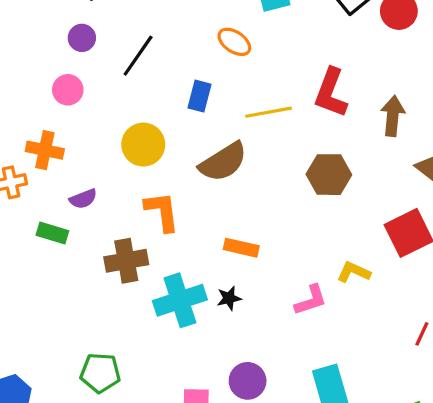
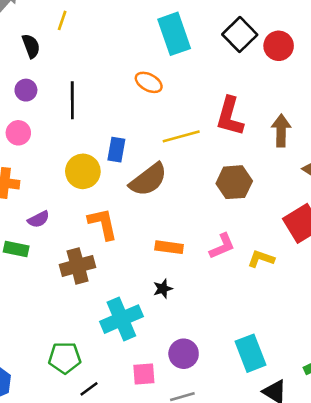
black line: (138, 56) -> (72, 100), turned -30
blue rectangle: (200, 96) -> (116, 150), moved
cyan cross: (180, 300) -> (121, 319), moved
pink L-shape: (311, 300) -> (222, 246), moved

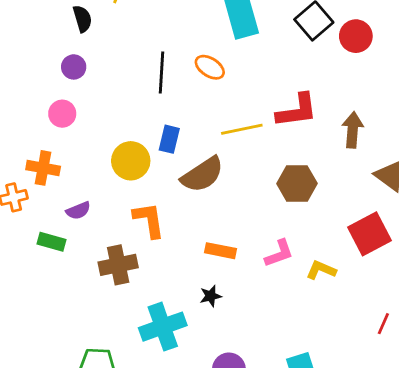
black line: (72, 100) -> (162, 72), moved
red L-shape: (230, 116) -> (297, 111), turned -117

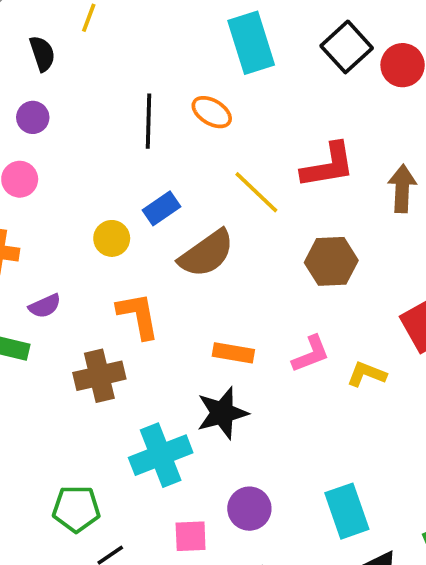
yellow line: (242, 129) -> (256, 192), turned 57
blue rectangle: (169, 139) -> (161, 208), turned 44
yellow circle: (131, 161) -> (112, 238), size x0.7
black star: (211, 296) -> (222, 413), size x1.8

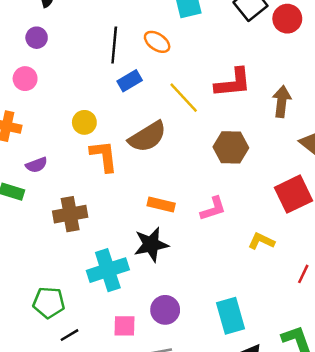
blue rectangle: (161, 208) -> (130, 81), moved
orange L-shape: (138, 316) -> (104, 156), moved
yellow L-shape: (367, 374) -> (261, 241), moved

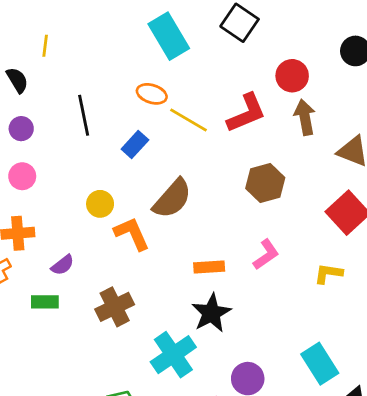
red circle: (287, 19) -> (292, 76), moved
black line: (114, 45) -> (84, 115), moved
yellow line: (184, 98) -> (189, 120), moved

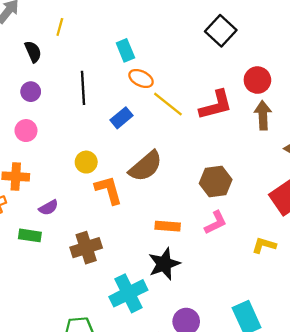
cyan rectangle: (169, 36) -> (125, 50), moved, size x0.6
brown hexagon: (265, 183) -> (216, 182), moved

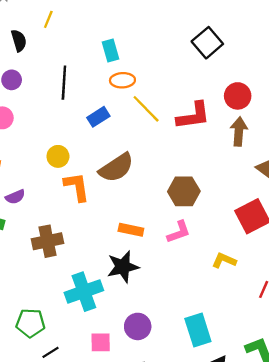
orange ellipse: (141, 78) -> (122, 80), turned -35

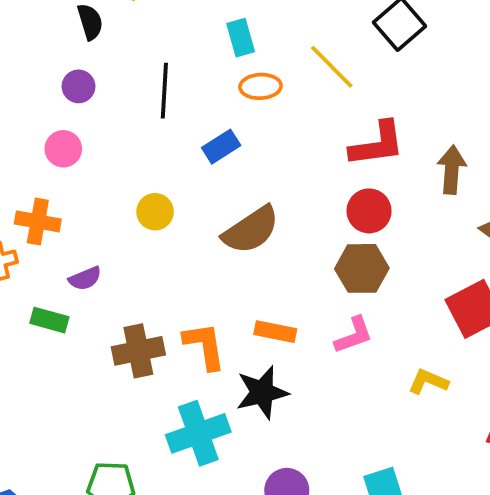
red circle: (238, 96) -> (369, 211), moved
yellow line: (146, 109) -> (332, 67), moved
orange L-shape: (77, 187) -> (205, 346), moved

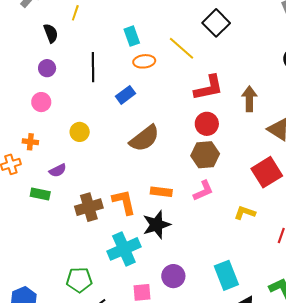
yellow circle: (155, 212) -> (80, 132), moved
orange cross: (38, 221) -> (30, 142), size x0.7

